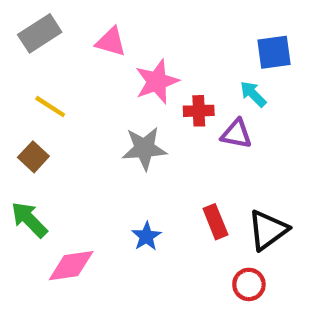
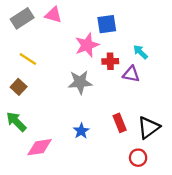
pink triangle: (111, 42) -> (53, 15), moved
blue square: (274, 52) -> (107, 24), moved

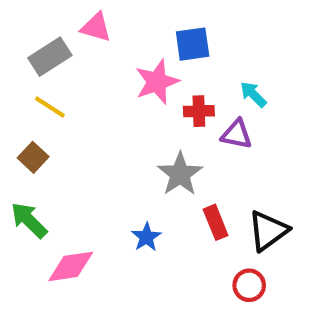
gray rectangle: (22, 18) -> (50, 57), moved
gray star: (80, 82) -> (180, 174), moved, turned -30

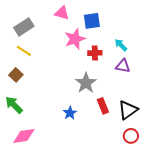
pink triangle: (96, 27) -> (62, 13), moved
purple triangle: (237, 134) -> (123, 66), moved
pink diamond: (71, 266) -> (24, 136), moved
red circle: (249, 285) -> (131, 136), moved

